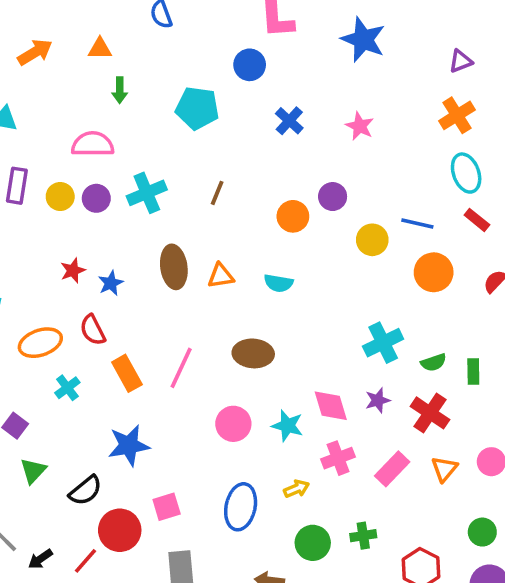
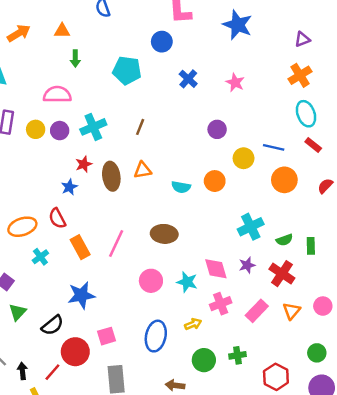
orange circle: (293, 216) -> (215, 181), moved
red star: (73, 270) -> (84, 164), moved
orange triangle: (221, 276) -> (143, 170), moved
black arrow: (40, 559) -> (22, 371), turned 119

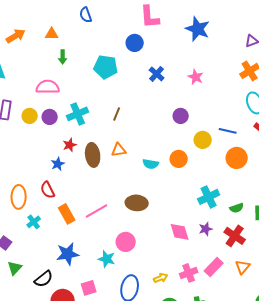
orange ellipse: (22, 227) -> (19, 197), turned -70
pink line: (116, 244) -> (97, 211), turned 35
cyan star: (187, 282) -> (107, 259), moved
pink cross: (221, 304) -> (189, 273), moved

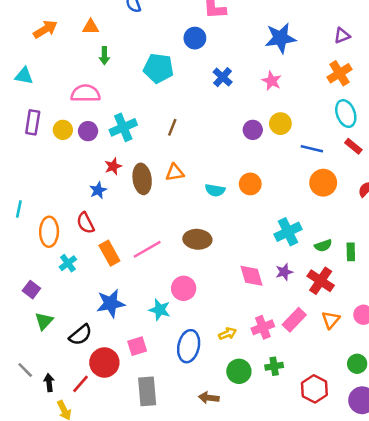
blue star: (198, 29) -> (280, 38), moved, turned -30
yellow circle: (203, 140) -> (280, 124), moved

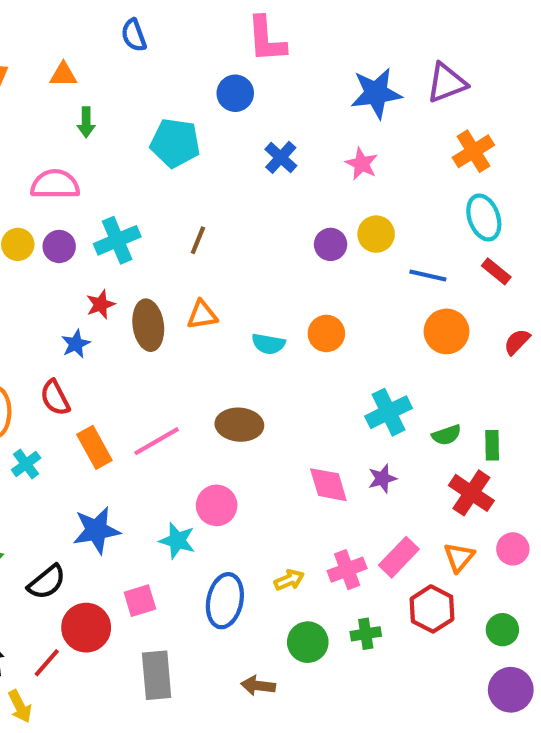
purple triangle: (342, 36) -> (447, 83), moved, size x1.5
red cross: (321, 281) -> (471, 493), moved
red hexagon: (314, 389) -> (432, 609), moved

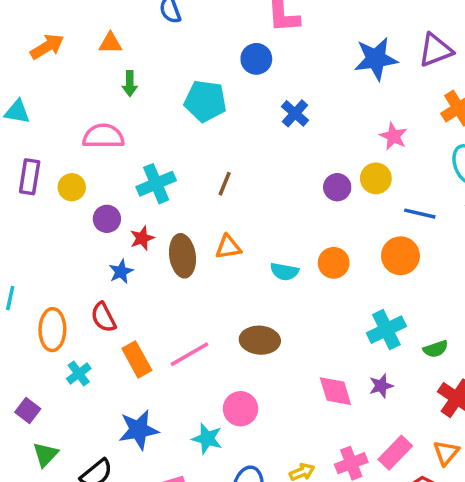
pink star: (362, 164) -> (393, 136), moved
purple circle: (59, 246) -> (107, 219), moved
orange circle: (447, 331) -> (400, 256), moved

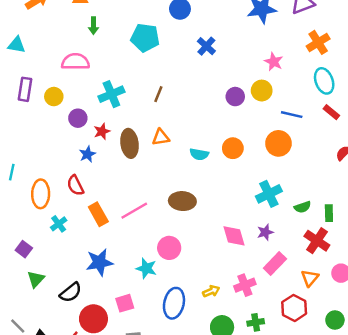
pink rectangle: (395, 453) -> (275, 264), moved

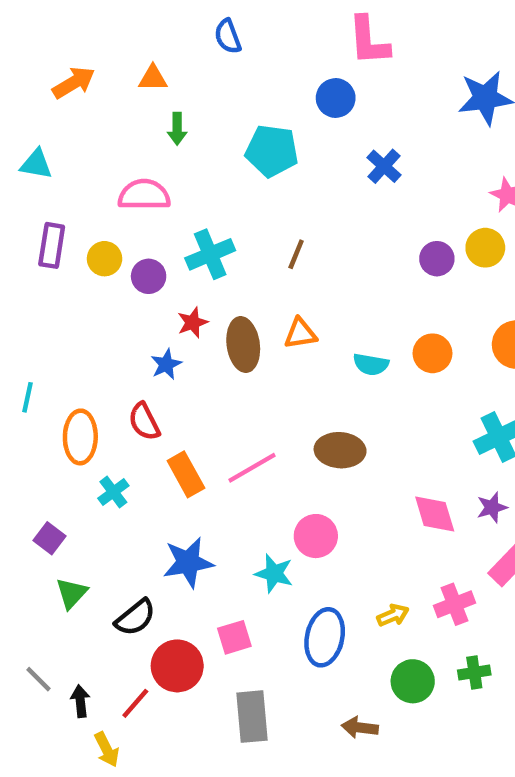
purple circle: (78, 118) -> (149, 276), moved

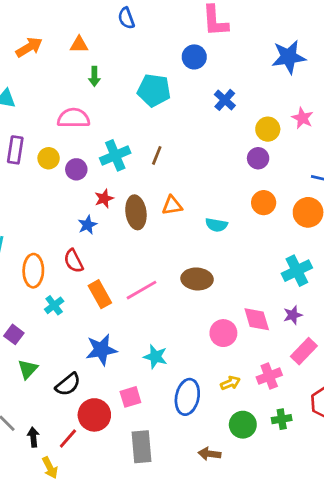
yellow circle: (485, 248) -> (268, 129), moved
brown line: (296, 254) -> (157, 155), moved
orange circle: (432, 353) -> (264, 203), moved
pink circle: (316, 536) -> (223, 333), moved

